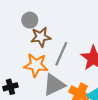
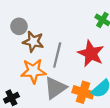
brown star: (41, 37) -> (33, 42), turned 30

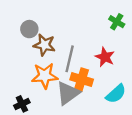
red star: (91, 54) -> (105, 57), size x0.7
orange cross: (83, 92) -> (82, 80), moved

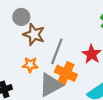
orange star: (45, 76) -> (30, 65), size x0.6

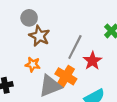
gray line: (57, 51) -> (75, 47), moved

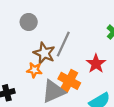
brown star: (39, 36) -> (44, 53), moved
gray line: (75, 47) -> (63, 44), moved

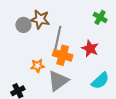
brown star: (44, 53) -> (40, 19), moved
orange cross: (69, 81) -> (63, 55), moved

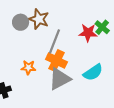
red star: (90, 49) -> (88, 33), moved, turned -30
gray triangle: (58, 81) -> (60, 79), moved
cyan semicircle: (100, 81) -> (93, 72), moved

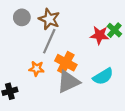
gray circle: (21, 22) -> (22, 17), moved
gray line: (54, 41) -> (49, 41), moved

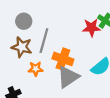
gray circle: (22, 17) -> (24, 21), moved
brown star: (49, 19) -> (22, 47), moved

